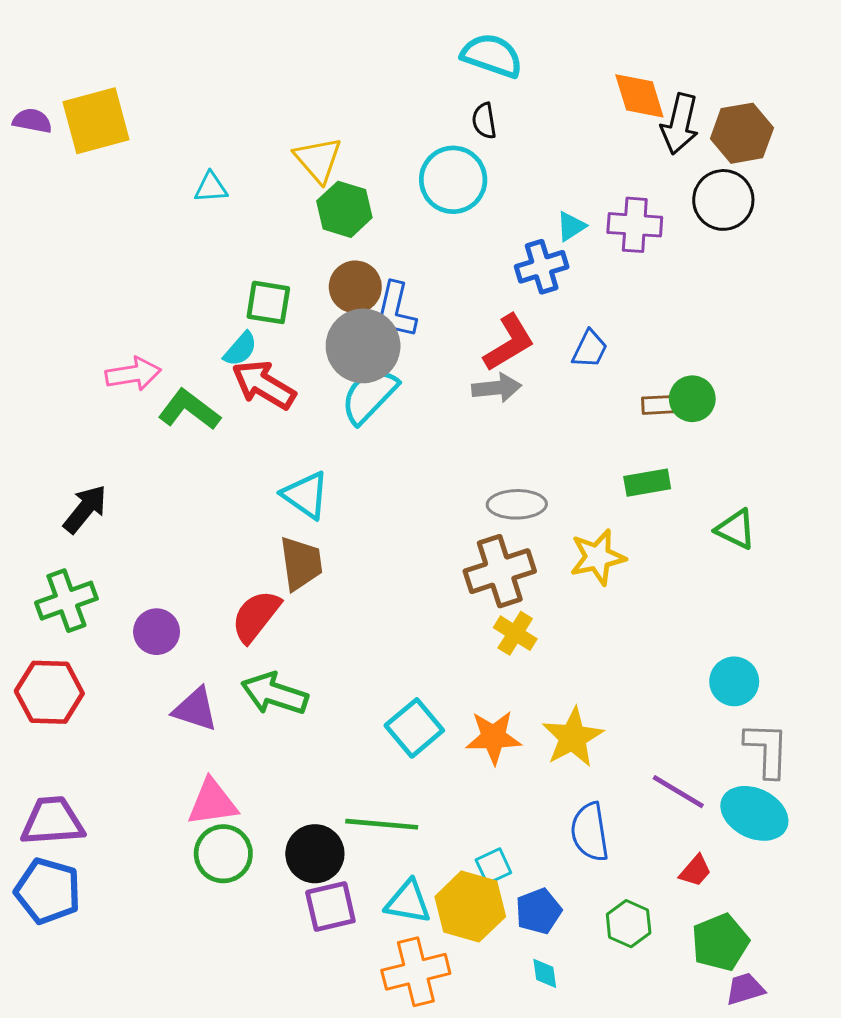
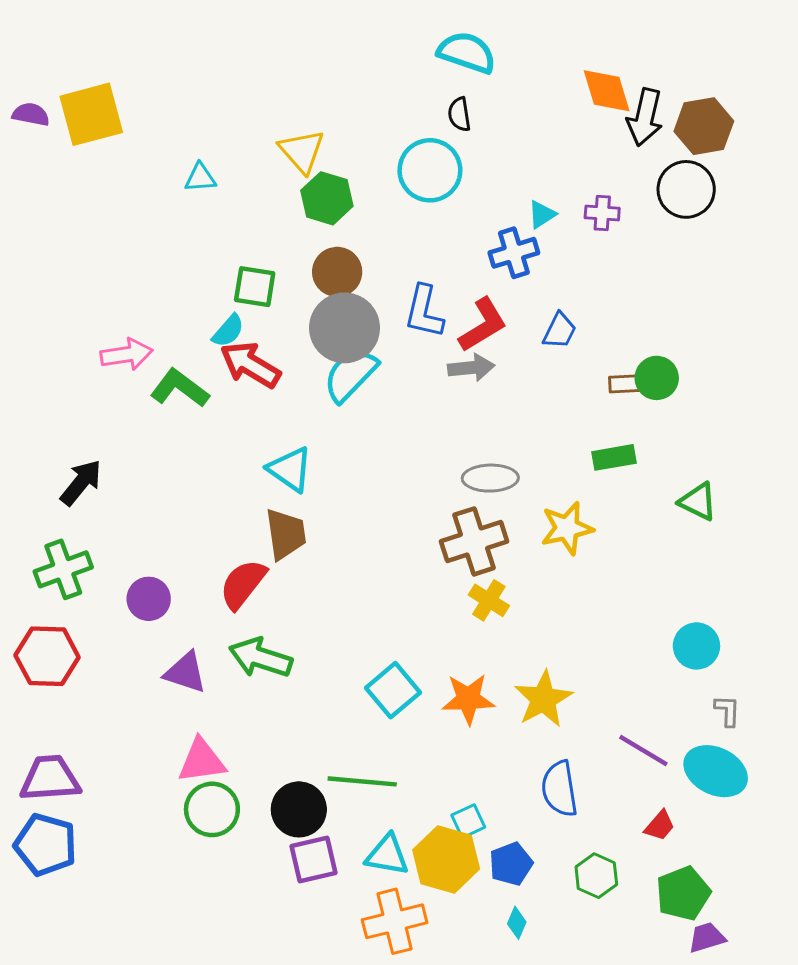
purple cross: (635, 225) -> (602, 213), size x0.7
blue L-shape: (396, 310) -> (424, 312), moved
gray L-shape: (767, 750) -> (727, 711), size x0.6
cyan diamond: (545, 973) -> (517, 923), turned 32

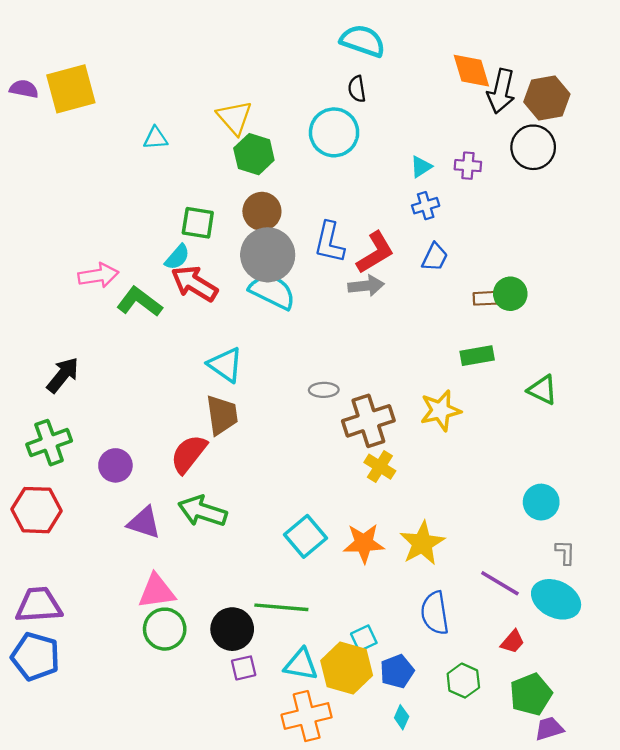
blue cross: (514, 253) -> (426, 206), moved, size x0.7
cyan semicircle: (350, 375) -> (272, 291), turned 72
gray ellipse: (490, 478) -> (324, 390), moved, size x0.7
purple square: (314, 859) -> (244, 668), size x0.7

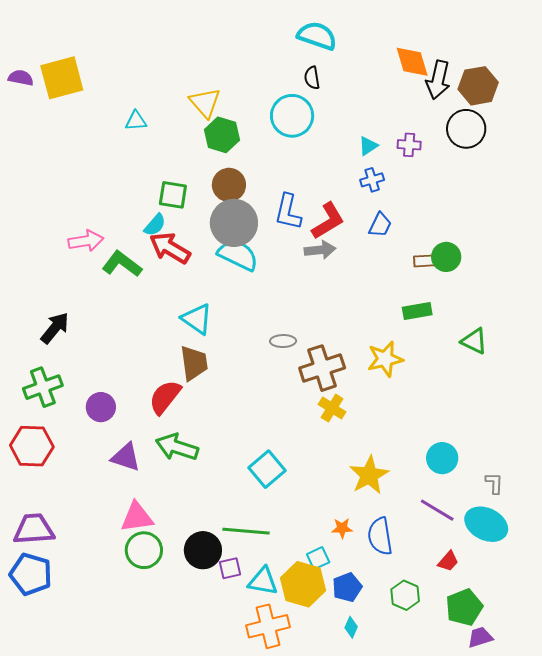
cyan circle: (541, 502) -> (442, 458), moved
orange star: (364, 543) -> (342, 528), moved, size x0.6
purple square: (244, 668) -> (230, 568), moved

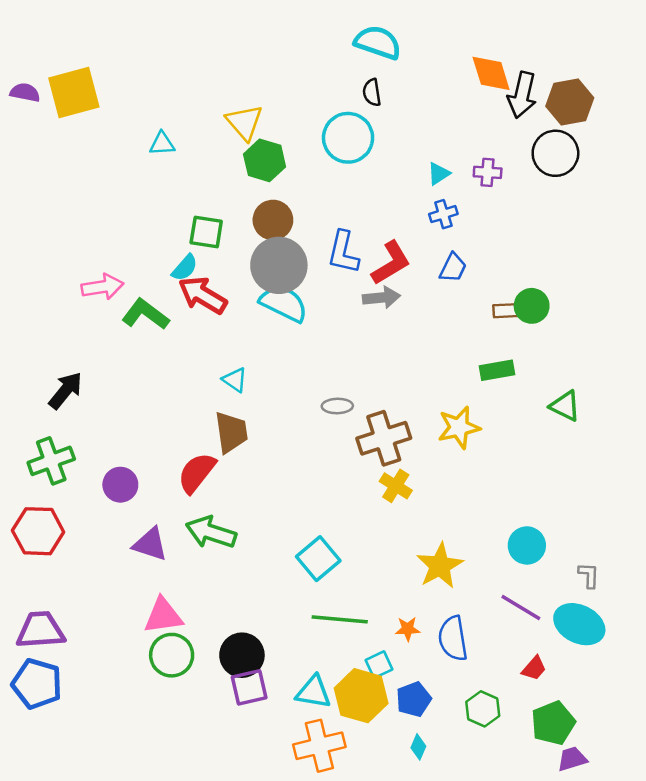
cyan triangle: (197, 319) -> (235, 380), size x0.7
green line: (246, 531) -> (340, 619), moved
purple square: (230, 568) -> (249, 687), moved, size x1.4

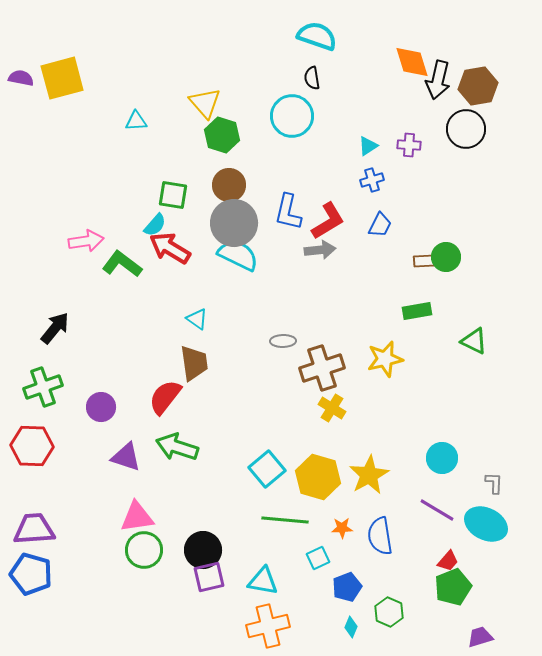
yellow hexagon: (361, 696) -> (318, 477), moved
green hexagon: (483, 709) -> (389, 612), moved
green pentagon: (553, 723) -> (453, 587), moved

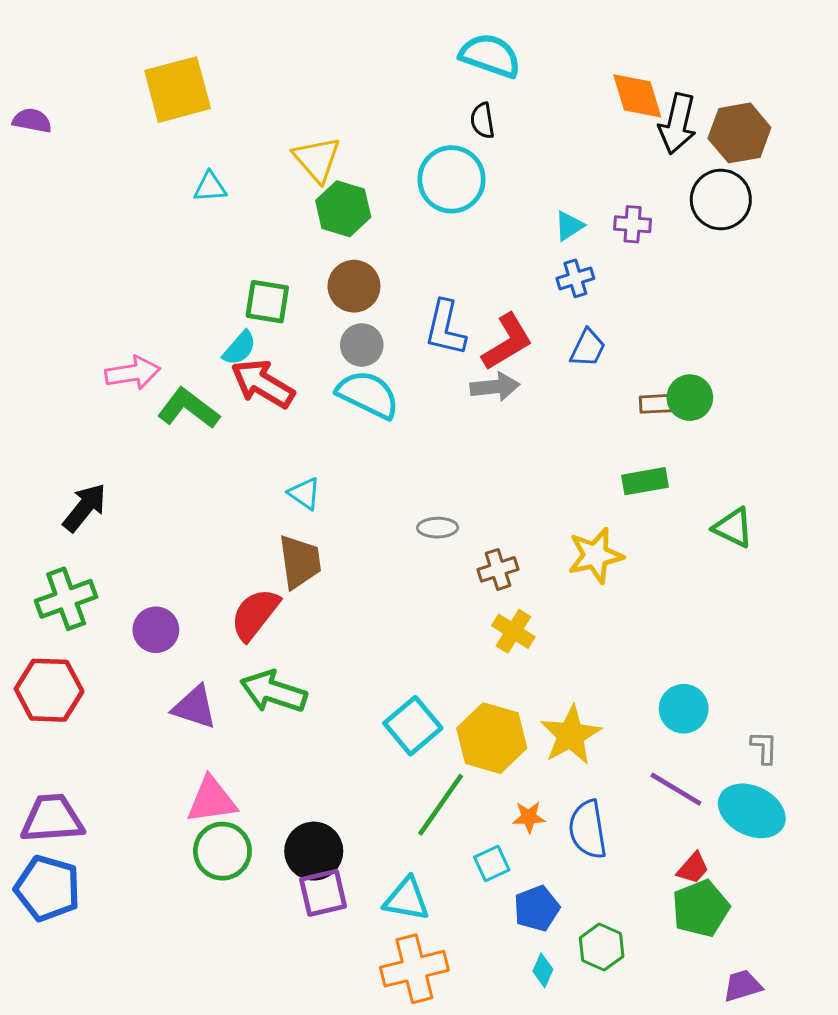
yellow square: (62, 78) -> (178, 90), moved
gray circle: (234, 223) -> (362, 345), size x0.6
brown cross: (322, 368) -> (498, 569), size x0.6
green line: (285, 520) -> (441, 805), turned -60

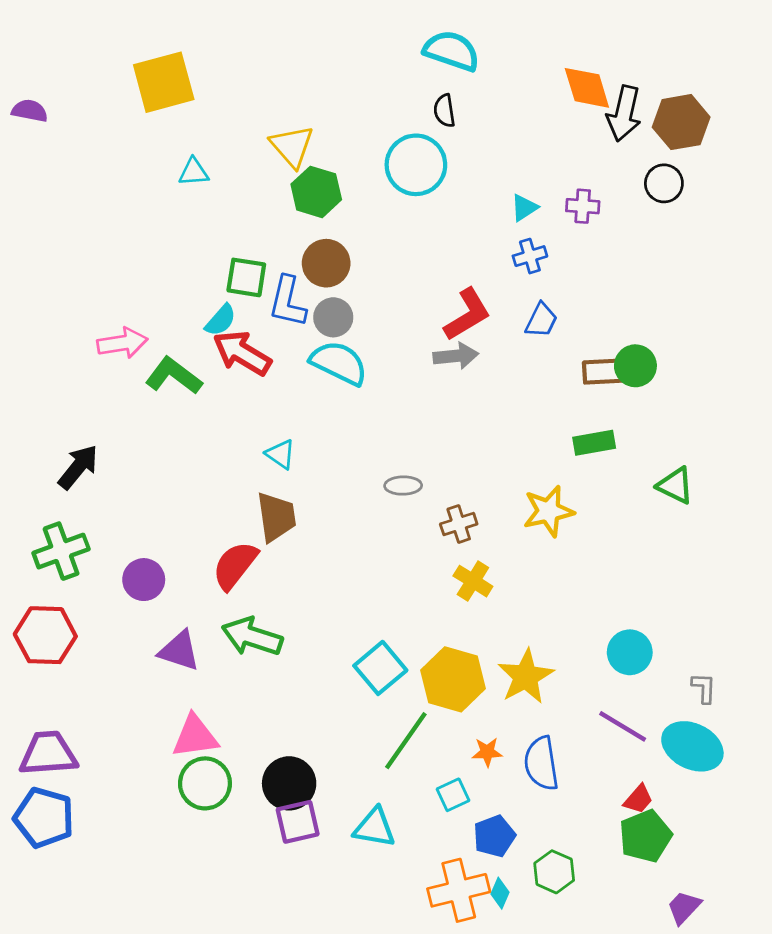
black circle: (721, 199) -> (664, 183), size x0.7
blue L-shape: (445, 328) -> (288, 302), moved
brown rectangle: (656, 404) -> (604, 372), size x1.4
orange cross: (414, 969) -> (459, 890), moved
purple trapezoid: (742, 986) -> (684, 907), turned -30

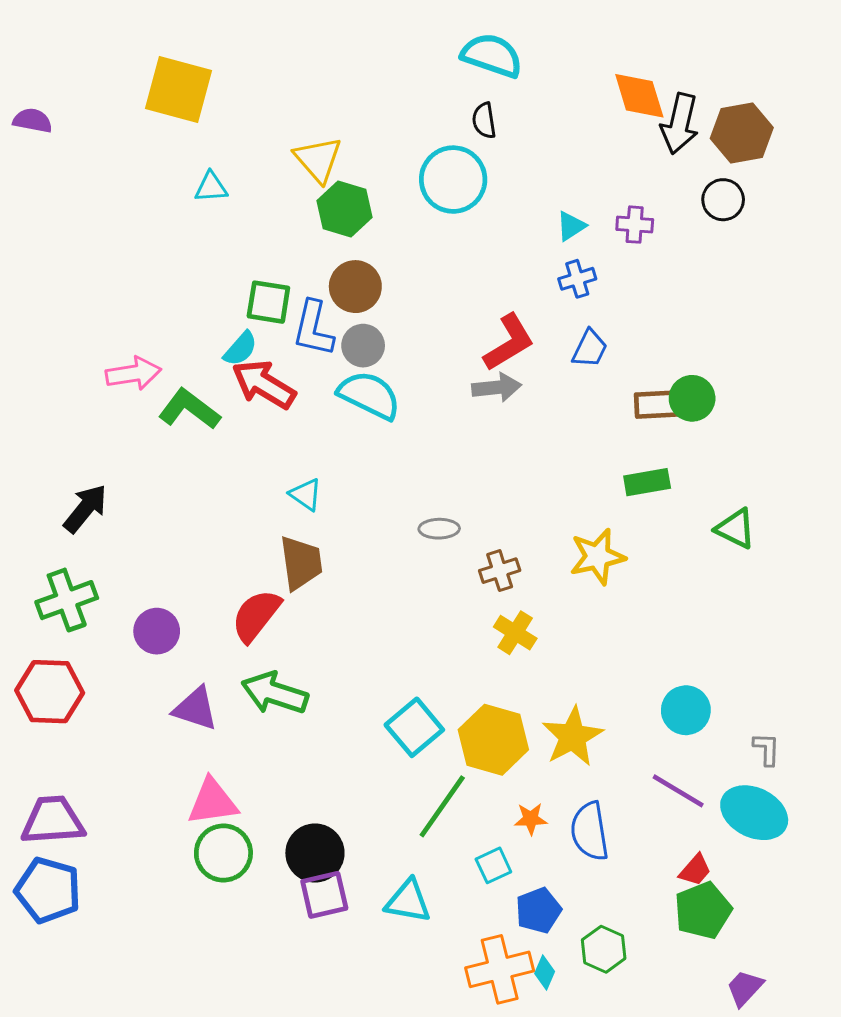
yellow square: (164, 82) -> (178, 90), turned 30

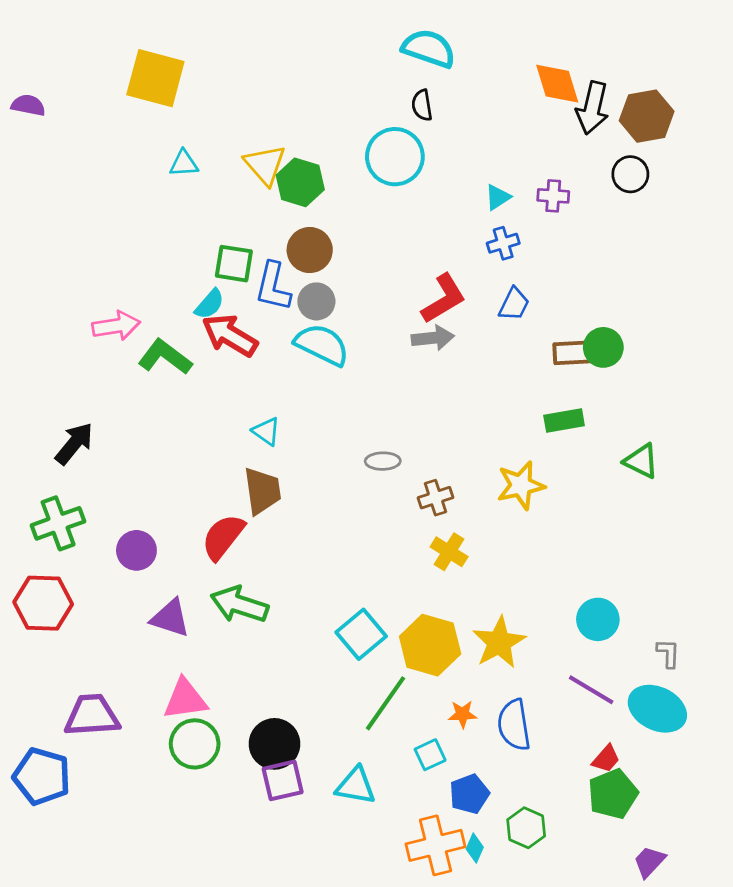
yellow triangle: (318, 159) -> (265, 165), moved
purple trapezoid: (53, 820) -> (92, 715), moved

